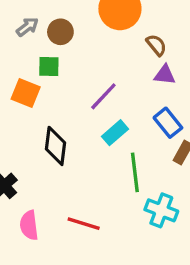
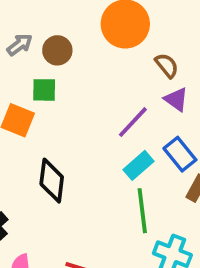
purple triangle: (165, 75) -> (176, 99), turned 30
purple line: (103, 96) -> (133, 122), moved
cyan rectangle: (115, 133) -> (138, 165), moved

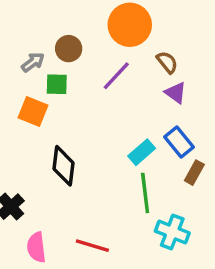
gray arrow: (20, 45) -> (33, 62), moved
purple line: (133, 122) -> (116, 76), moved

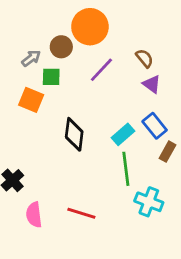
orange circle: (130, 25) -> (90, 27), moved
black diamond: (64, 166) -> (74, 134), moved

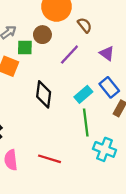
brown circle: (61, 47) -> (42, 35), moved
brown semicircle: (145, 58) -> (85, 25), moved
purple line: (101, 70) -> (69, 55), moved

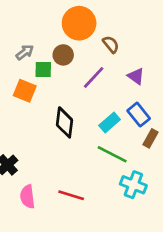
green line: (86, 122) -> (112, 154), turned -56

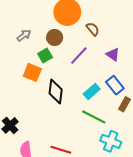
green square: (43, 70) -> (45, 56), moved, turned -32
orange square: (25, 91) -> (32, 72), moved

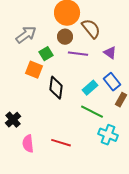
brown semicircle: (93, 29) -> (91, 29), size x1.5
gray arrow: (24, 35) -> (26, 35), size x1.5
brown circle: (55, 37) -> (65, 37), moved
purple line: (79, 56) -> (78, 54), turned 54

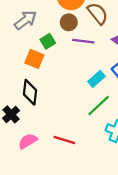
black diamond: (56, 88) -> (30, 92), moved
green line: (92, 112) -> (99, 106), turned -70
pink semicircle: (28, 144) -> (28, 141), turned 66

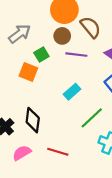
cyan rectangle: (97, 79) -> (72, 92), moved
black diamond: (30, 92) -> (33, 120), moved

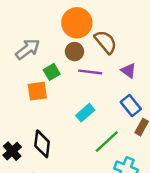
orange square: (28, 72) -> (37, 91), turned -30

